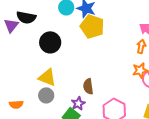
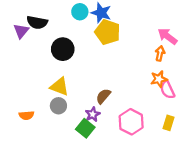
brown semicircle: (88, 86) -> (103, 96), turned 49

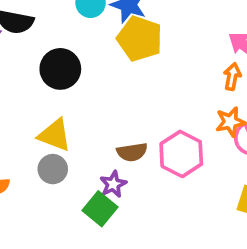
brown semicircle: (103, 96) -> (132, 152), turned -140
pink hexagon: (131, 122) -> (181, 154), moved

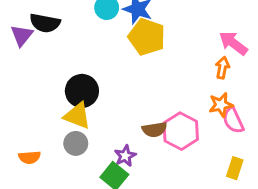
black circle: (60, 69) -> (82, 91), moved
brown semicircle: (132, 152) -> (155, 130), moved

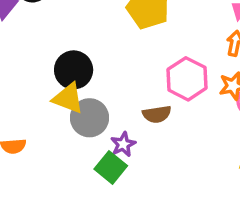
pink hexagon: (181, 131) -> (187, 79), moved
gray circle: (76, 143) -> (89, 118), moved, size x1.4

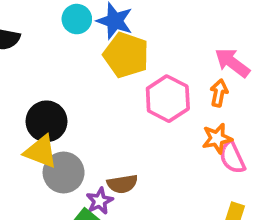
pink hexagon: (187, 79) -> (168, 99), moved
brown semicircle: (157, 114) -> (122, 184), moved

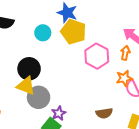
cyan circle: (77, 19) -> (43, 33), moved
brown semicircle: (122, 184) -> (104, 113), moved

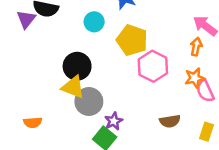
yellow pentagon: (73, 32) -> (132, 40), moved
pink hexagon: (97, 56) -> (153, 66), moved

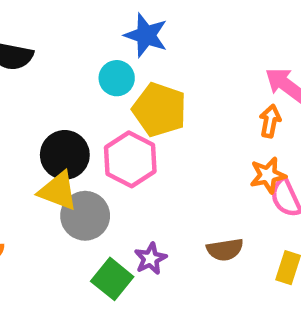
cyan circle: (94, 22) -> (117, 78), moved
pink hexagon: (153, 66) -> (130, 159), moved
purple star: (114, 121) -> (151, 259), moved

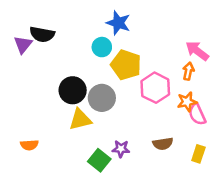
pink hexagon: (130, 159) -> (155, 88), moved
yellow triangle: (58, 191) -> (80, 120), moved, turned -35
gray circle: (85, 216) -> (102, 98), moved
purple star: (151, 259) -> (121, 149), turned 30

